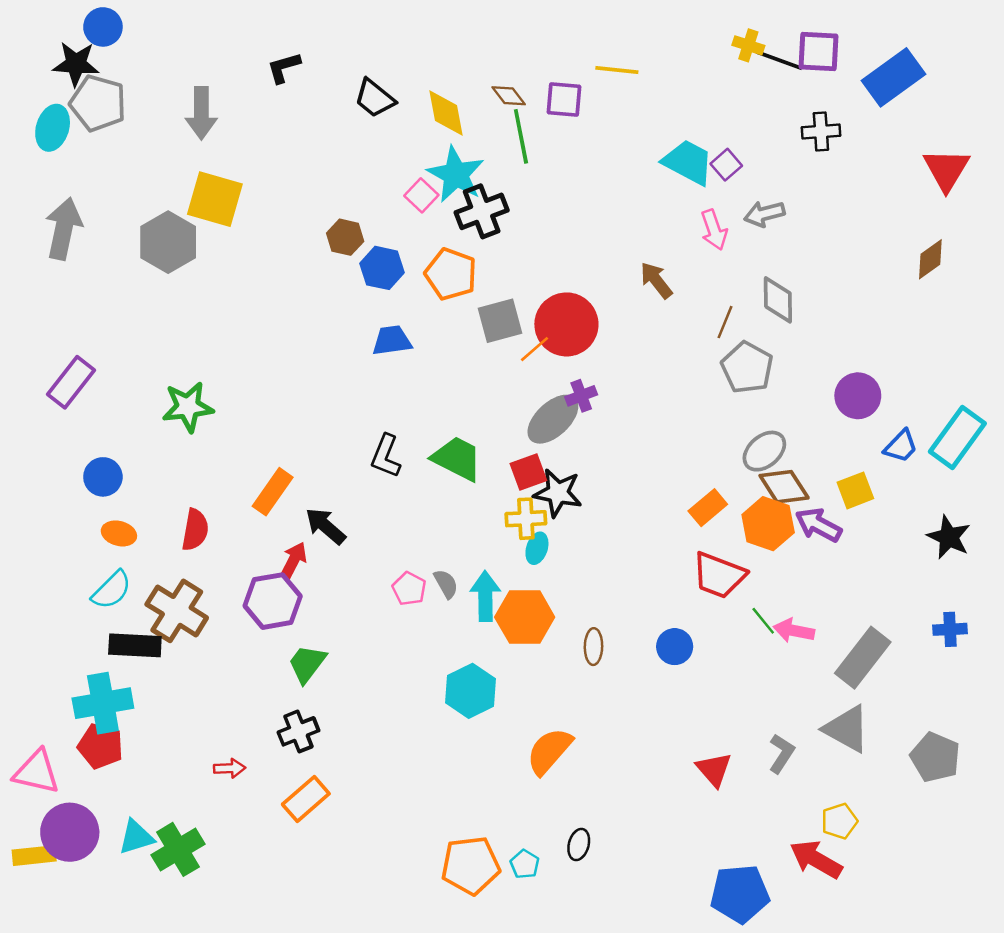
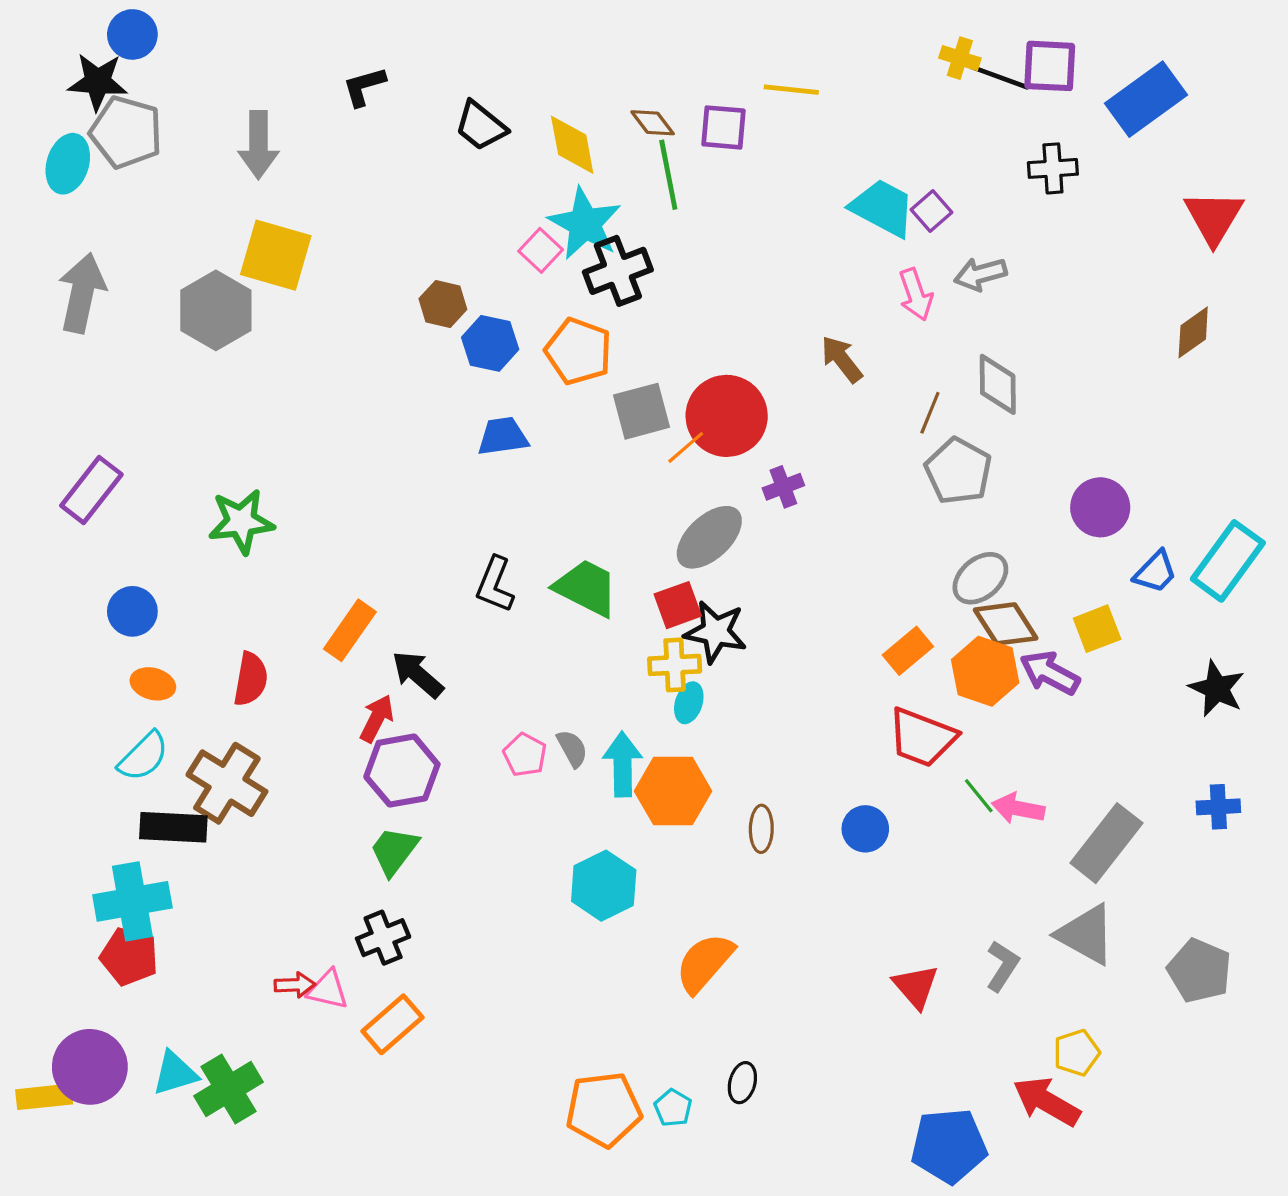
purple cross: (581, 396) -> (783, 487), moved
purple hexagon: (273, 601) -> (402, 771), moved
pink triangle: (37, 772) -> (328, 990), moved, size x0.7

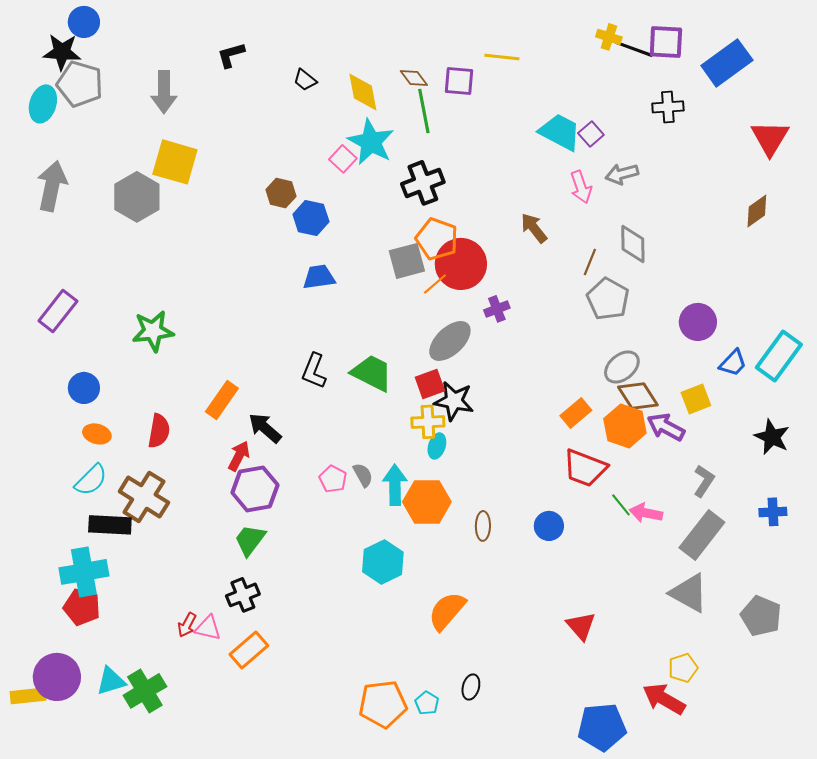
black trapezoid: (481, 126) -> (305, 80), size x0.7
black cross: (618, 271) -> (423, 183), moved
orange pentagon: (578, 351) -> (437, 239), moved
gray L-shape: (1002, 966) -> (704, 481), moved
red arrow: (295, 985) -> (187, 625), turned 120

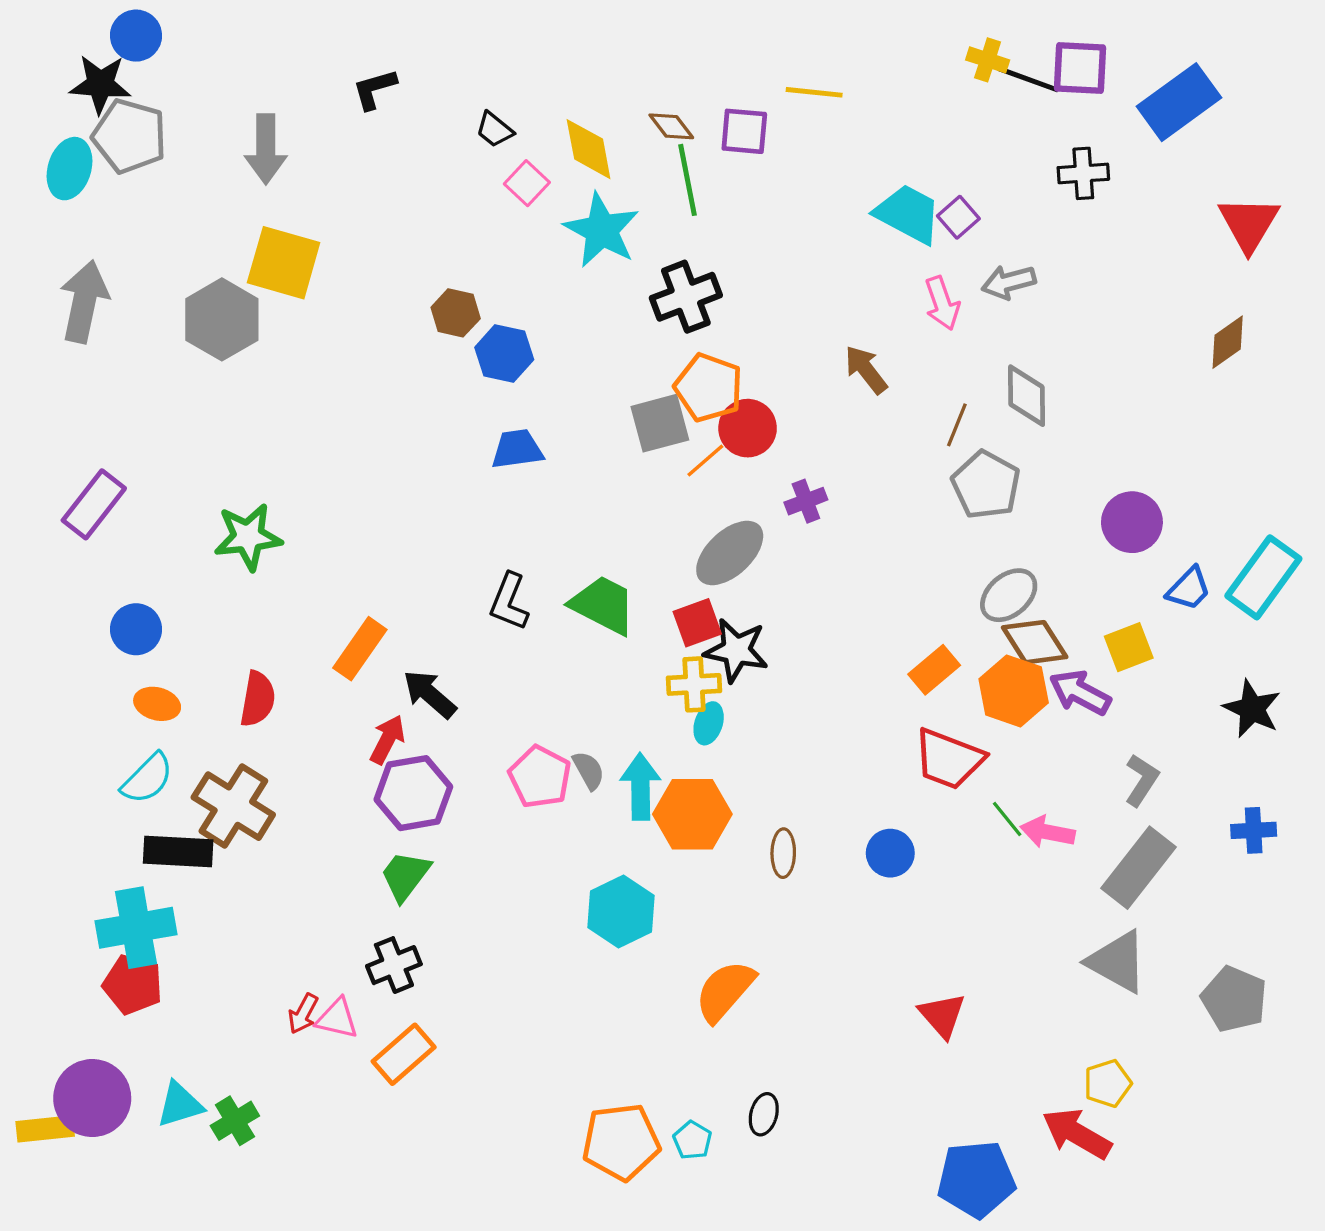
pink square: (343, 159) -> (527, 183), moved
red circle: (461, 264) -> (748, 428), size x0.7
pink pentagon: (333, 479) -> (540, 777), size x1.4
green cross: (145, 691) -> (235, 1121), size x0.7

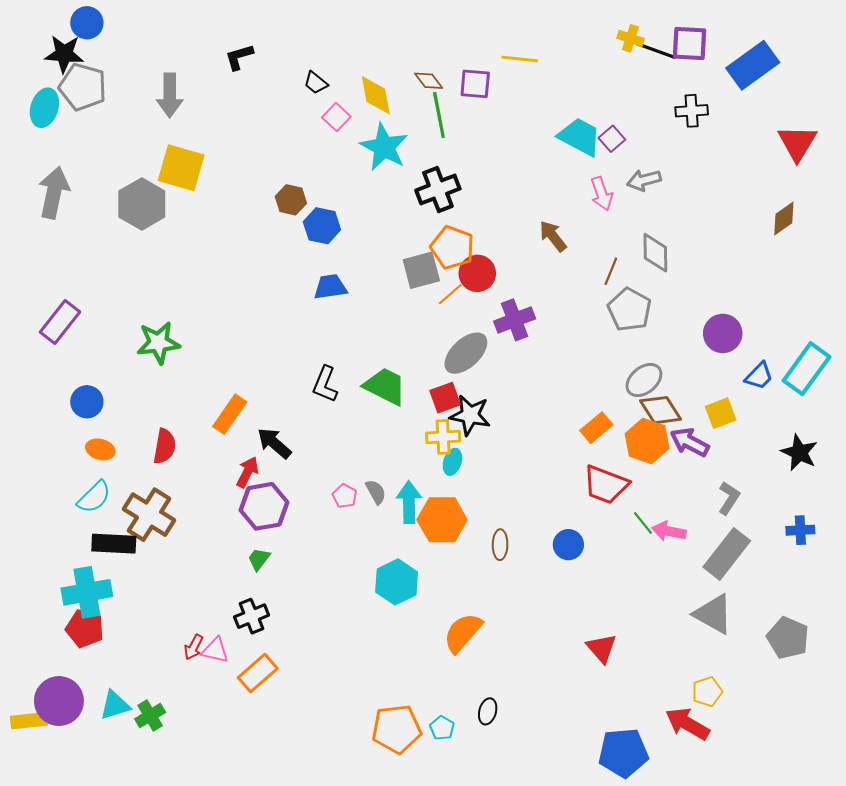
purple cross: (806, 501) -> (515, 320), size x1.5
pink pentagon: (540, 777) -> (345, 496), size x0.6
green trapezoid: (405, 876) -> (259, 559), size x0.7

